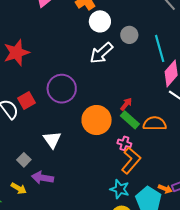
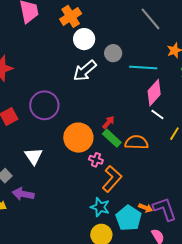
cyan line: (160, 48) -> (143, 67), turned -72
pink cross: (124, 143) -> (96, 160), moved

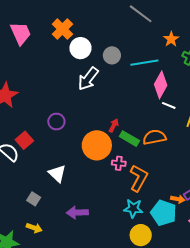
purple circle: (44, 105) -> (56, 122), size x0.6
red arrow: (108, 122) -> (114, 125), moved
purple arrow: (23, 194) -> (77, 213), moved

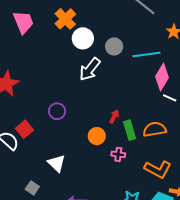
green rectangle: (129, 139) -> (130, 130), turned 42
orange circle: (97, 145) -> (97, 136), size x0.6
orange L-shape: (139, 178) -> (158, 169), moved, turned 88

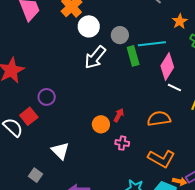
purple circle: (57, 111) -> (47, 97), moved
red arrow: (114, 117) -> (119, 115), moved
green rectangle: (130, 130) -> (133, 56), moved

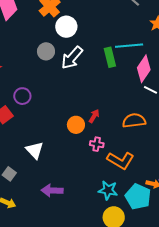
gray circle: (120, 35) -> (46, 51), moved
orange L-shape: (161, 159) -> (120, 160), moved

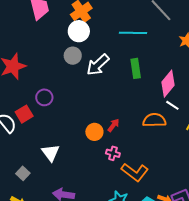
white circle: (66, 27) -> (79, 31), moved
cyan line: (129, 46) -> (133, 33), moved
orange semicircle: (134, 121) -> (154, 120), moved

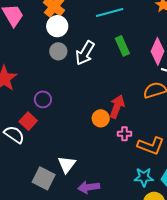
red arrow: (113, 125) -> (117, 107), size x1.6
white triangle: (51, 153) -> (67, 164), moved, turned 30
gray square: (23, 173) -> (44, 178), size x1.6

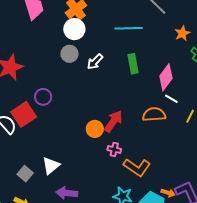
white arrow: (85, 53) -> (95, 62), size x0.7
red square: (28, 121) -> (24, 114), size x1.4
gray square: (44, 178) -> (25, 174), size x0.7

